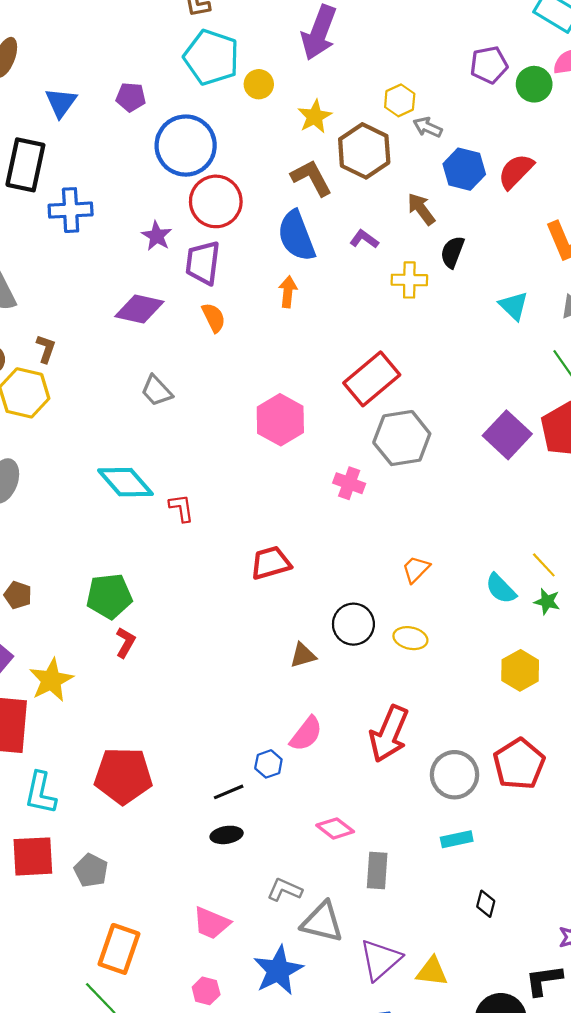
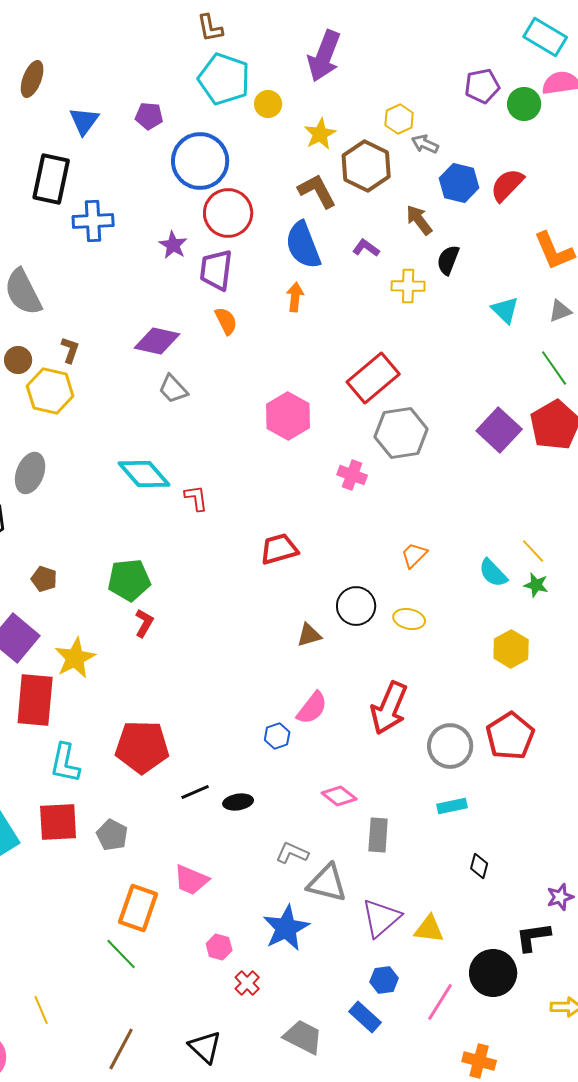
purple diamond: (139, 309) -> (157, 341), moved
black line: (229, 792) -> (195, 792), moved
pink trapezoid: (211, 923) -> (191, 880), moved

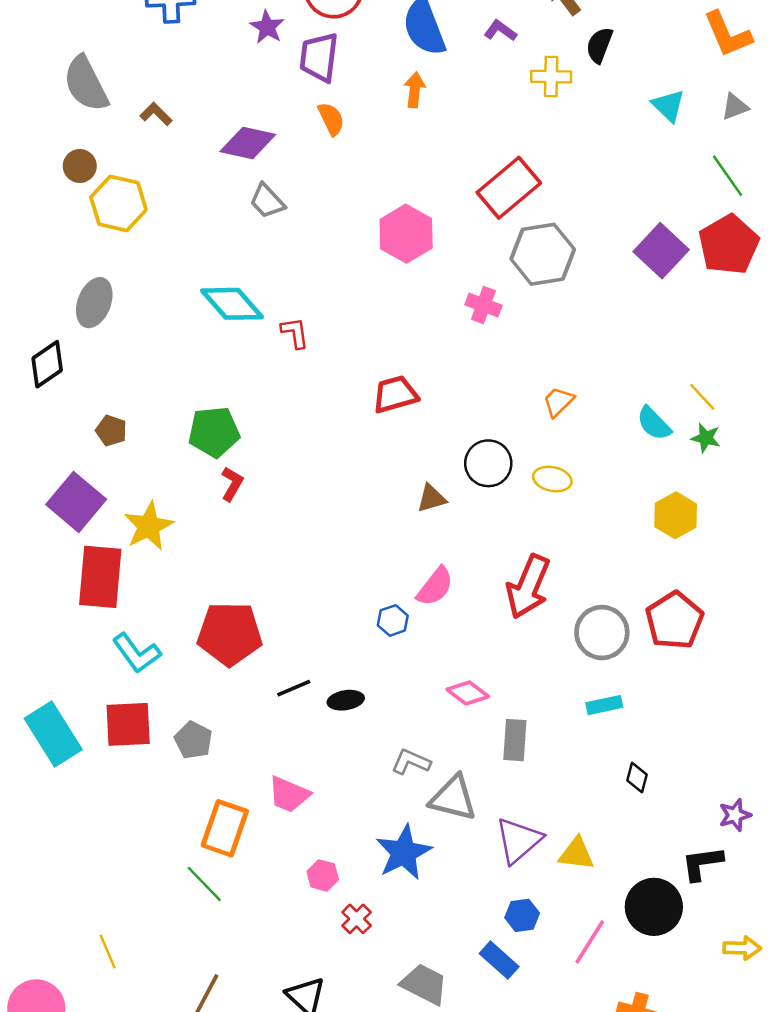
brown L-shape: (70, 350) -> (156, 114), moved, turned -64
cyan L-shape: (65, 763) -> (137, 653), turned -48

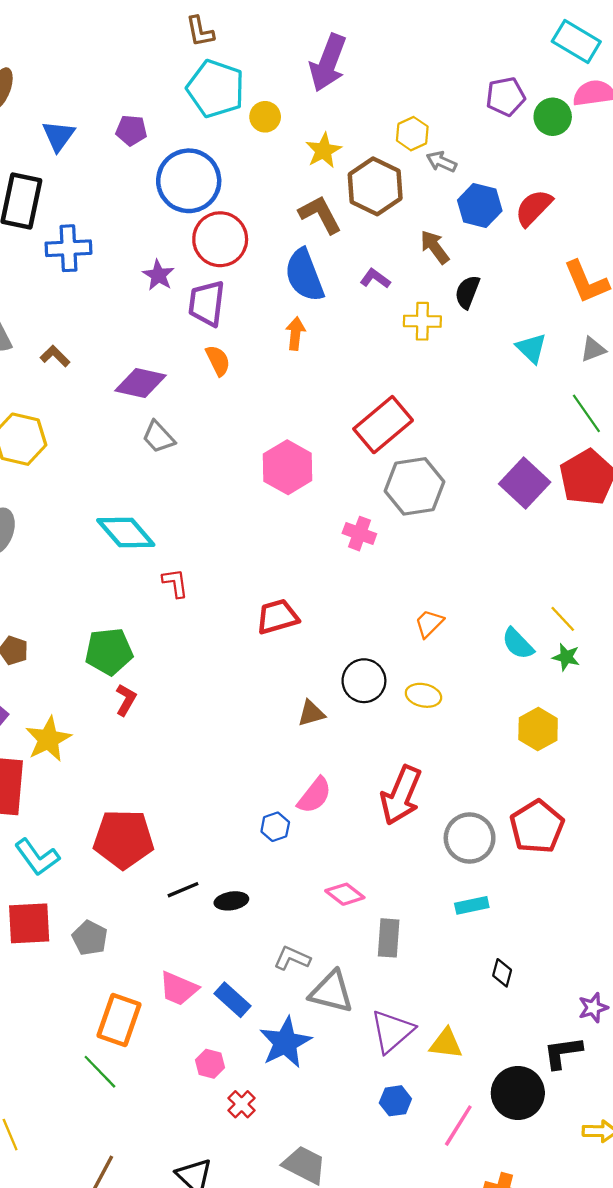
red L-shape: (295, 333) -> (175, 583), moved
blue rectangle: (499, 960) -> (233, 1000), moved

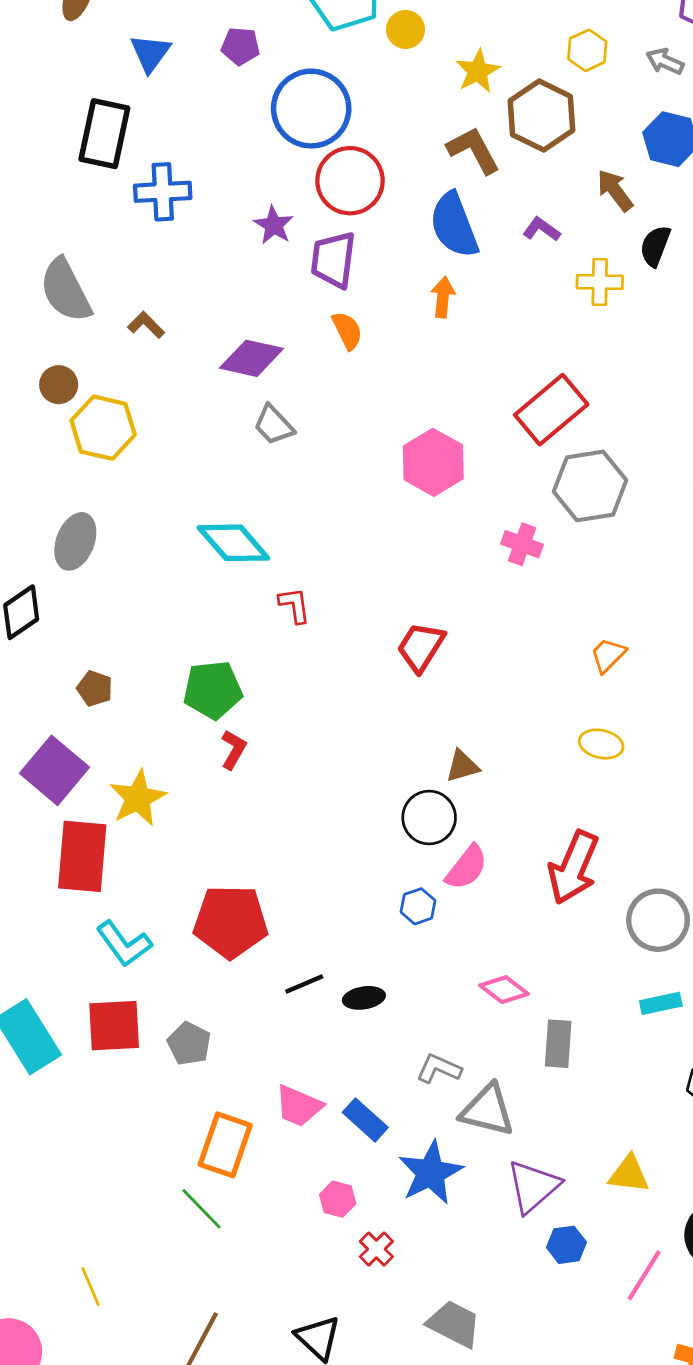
gray arrow: (441, 162) -> (665, 61), moved
red trapezoid: (277, 617) -> (421, 647), turned -42
black circle: (364, 681) -> (429, 818), moved
purple triangle: (392, 1031) -> (533, 1187), moved

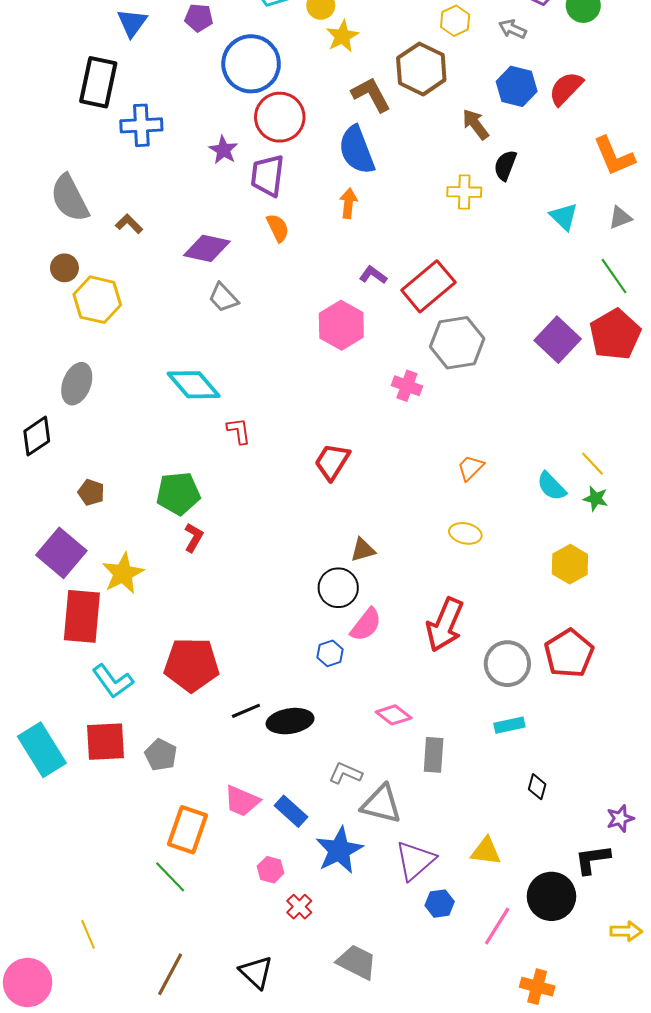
yellow star: (478, 71) -> (342, 36), moved
purple L-shape: (541, 229) -> (373, 275), moved
black ellipse: (364, 998) -> (290, 721), size x1.5

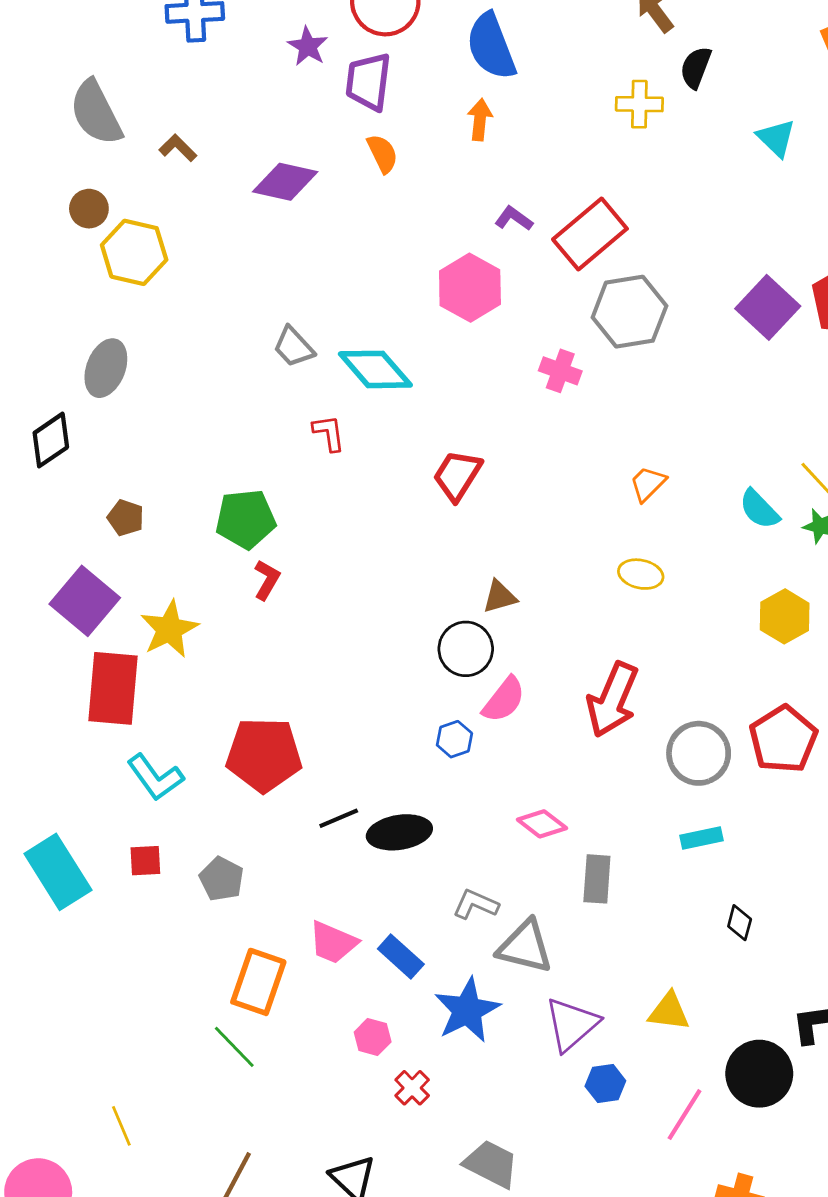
gray trapezoid: (223, 298) -> (294, 347), moved
cyan diamond: (194, 385) -> (375, 369), moved
red square: (105, 742) -> (145, 861), size x0.6

